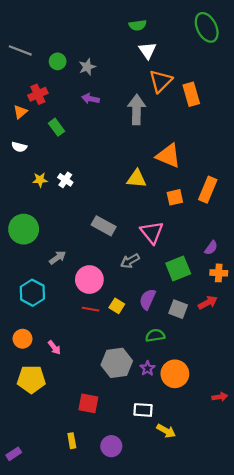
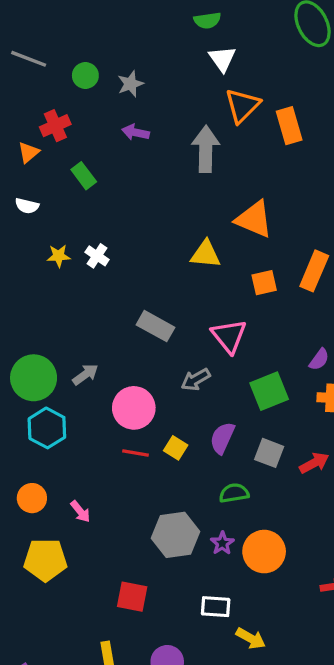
green circle: (24, 229) -> (34, 378), moved
red arrow: (208, 303) -> (314, 463), moved

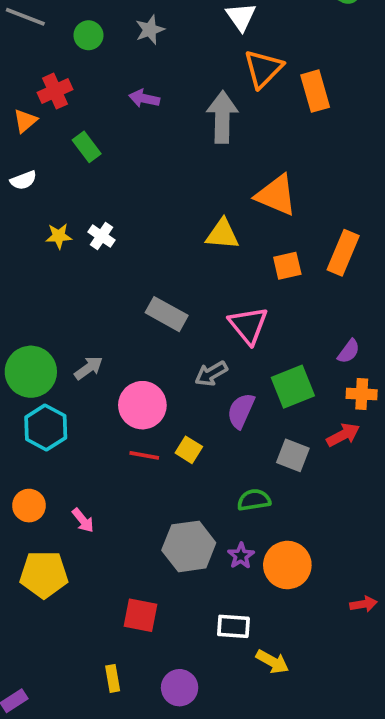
gray star: (130, 84) -> (150, 30), moved
white semicircle: (27, 206) -> (23, 180), turned -35
purple semicircle: (222, 438) -> (241, 411), moved
red arrow: (314, 463) -> (343, 435), moved

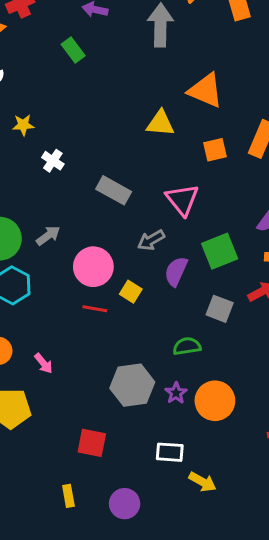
green rectangle: (87, 147) -> (73, 50), moved
white cross: (101, 236) -> (53, 161), moved
yellow square: (189, 450) -> (131, 292), moved

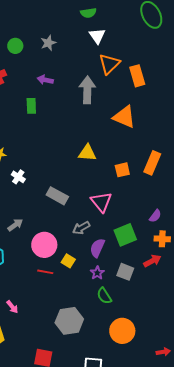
green rectangle: (73, 50) -> (31, 106), turned 35
orange triangle: (206, 91) -> (124, 117), moved
green semicircle: (187, 346) -> (104, 296), turned -114
purple star: (176, 393) -> (97, 273), moved

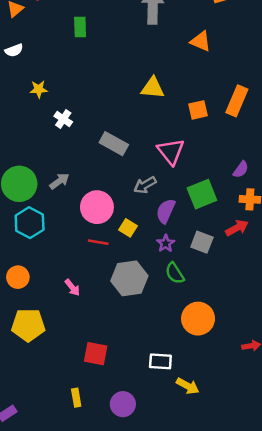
orange triangle: (124, 117) -> (201, 41), size x0.7
pink arrow: (12, 307) -> (72, 287), moved
gray hexagon: (69, 321) -> (129, 278), moved

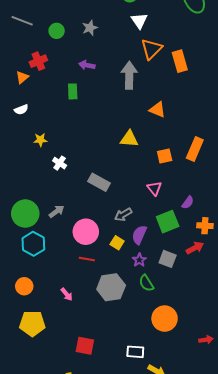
orange triangle: (201, 41) -> (157, 110), moved
pink triangle: (171, 151) -> (154, 188), moved, size x0.7
purple semicircle: (241, 170) -> (188, 202), moved
yellow square: (128, 228) -> (117, 243), moved

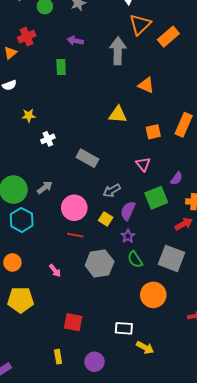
orange rectangle: (180, 61) -> (168, 37), turned 65
white cross: (60, 163) -> (48, 139), turned 32
gray square: (168, 259) -> (171, 258), moved, size x1.5

